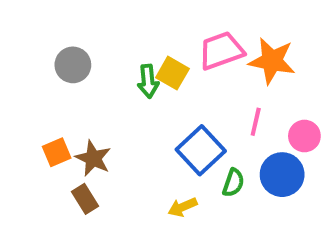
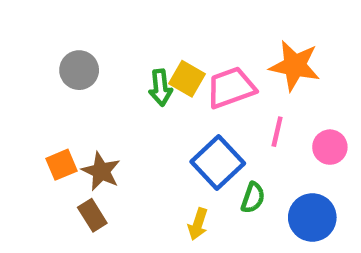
pink trapezoid: (221, 51) -> (231, 88), moved
blue circle: (282, 175) -> (312, 217), moved
yellow arrow: (183, 207) -> (198, 224), turned -48

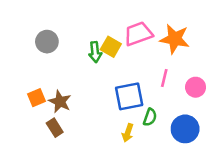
pink trapezoid: (231, 88) -> (138, 34), moved
blue square: (218, 162) -> (129, 96), turned 32
yellow arrow: (198, 224) -> (128, 133), moved

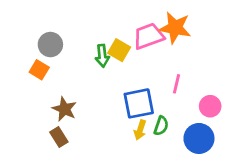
orange star: (175, 39) -> (175, 28), moved
pink circle: (196, 87) -> (210, 106), moved
orange square: (36, 98) -> (39, 70), moved, turned -36
yellow arrow: (128, 133) -> (140, 130), moved

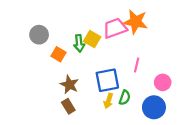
orange square: (39, 70) -> (59, 54), moved
brown star: (64, 109) -> (69, 85), moved
brown rectangle: (59, 137) -> (68, 106), moved

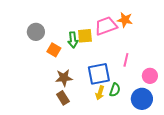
orange star: (136, 22) -> (125, 20), size x0.7
yellow square: (92, 39) -> (85, 36), turned -35
brown star: (69, 85) -> (64, 78), turned -30

